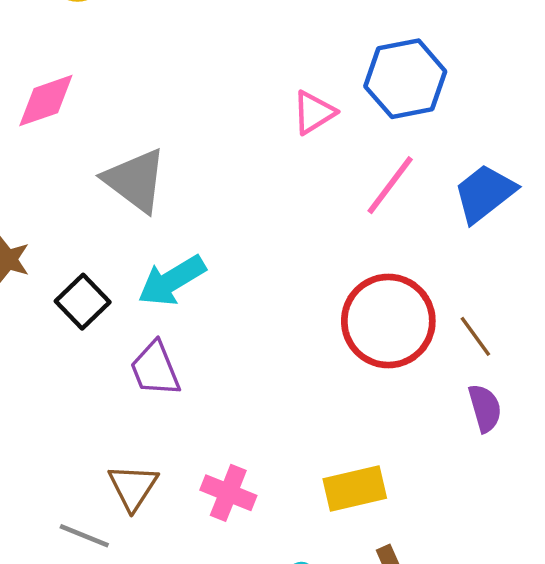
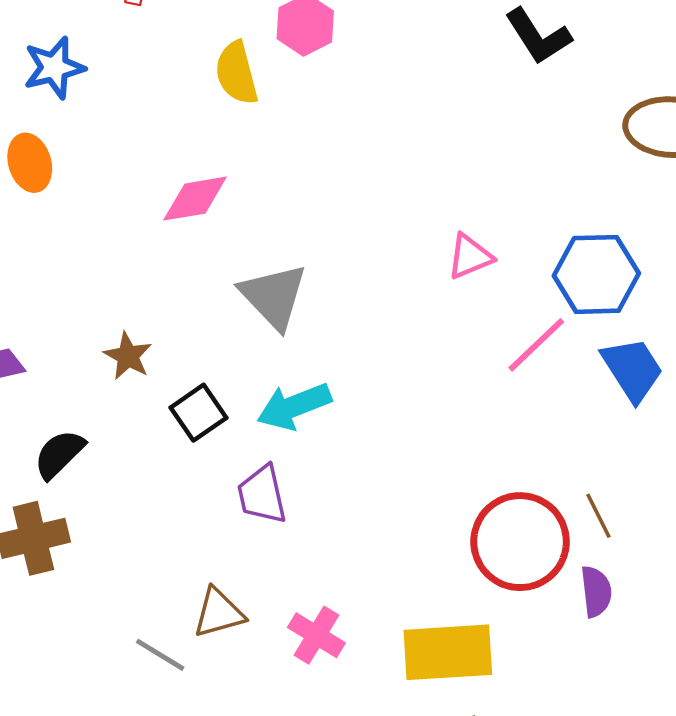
blue hexagon: (405, 79) -> (596, 274), moved
blue trapezoid: (485, 193) -> (633, 369), turned 86
red circle: (388, 321) -> (520, 542), moved
brown triangle: (133, 487) -> (219, 613), turned 32
yellow rectangle: (355, 489) -> (448, 652), size x1.4

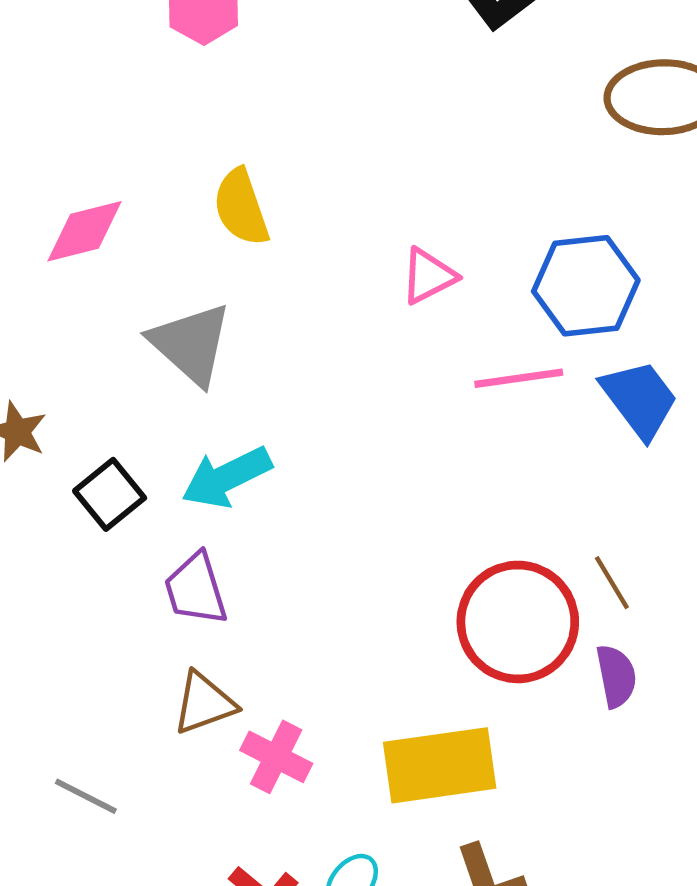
yellow semicircle: (237, 73) -> (241, 207), moved
pink line: (536, 345) -> (519, 378), turned 40
brown triangle: (219, 613) -> (204, 703), moved

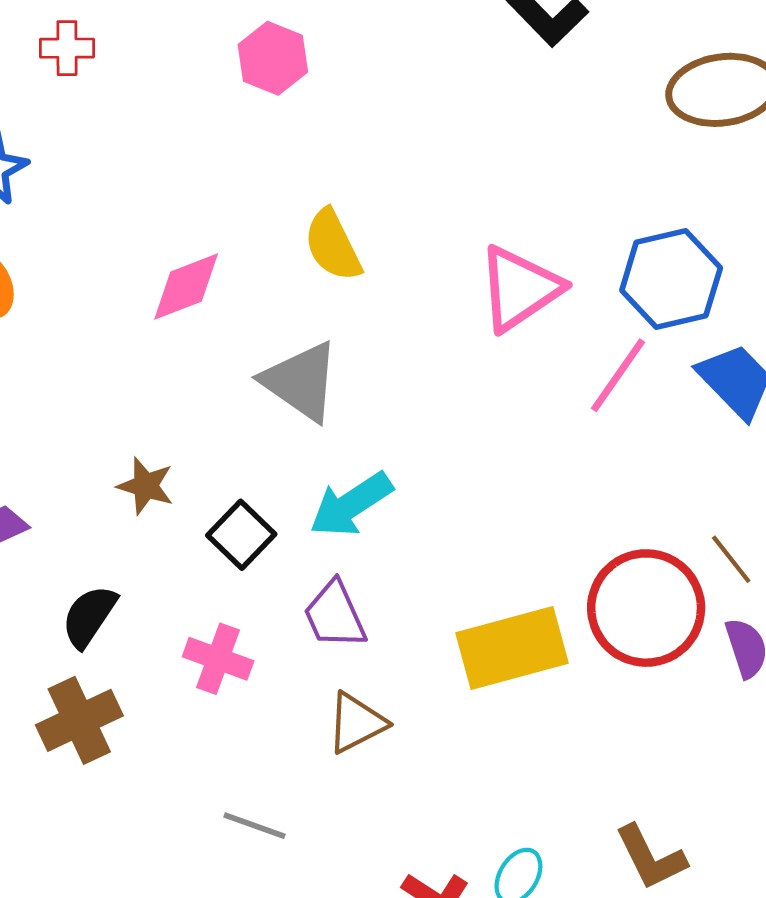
pink triangle: (428, 276) -> (520, 288), size x1.6
pink line: (519, 378) -> (618, 375), turned -40
pink cross: (276, 757) -> (218, 659), moved
yellow rectangle: (440, 765) -> (512, 648), moved

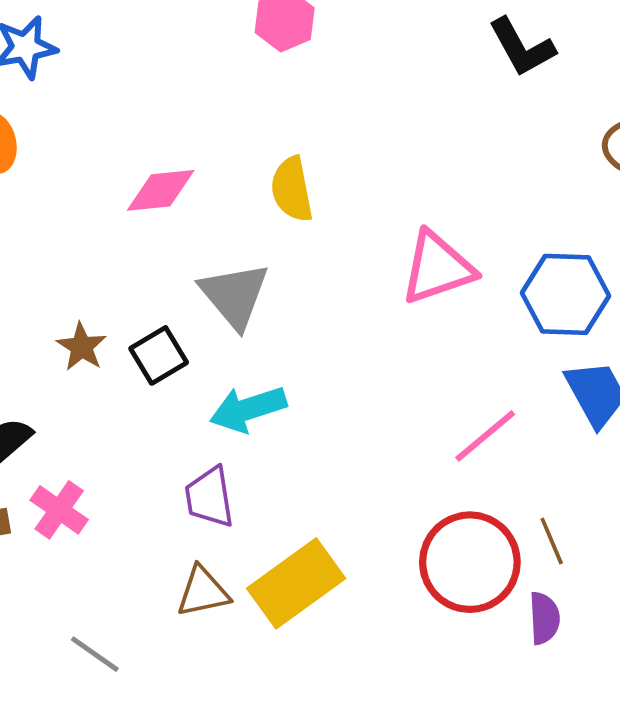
pink line: (618, 375) -> (485, 436), moved
black square: (241, 535) -> (159, 355), moved
yellow rectangle: (512, 648) -> (296, 583), moved, turned -36
pink cross: (218, 659) -> (59, 510), moved

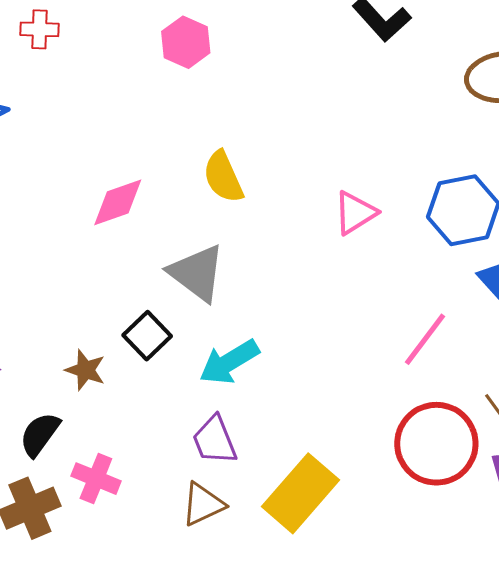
pink triangle: (437, 268) -> (355, 213), size x0.7
brown star: (82, 347) -> (85, 370), moved
brown triangle: (203, 592) -> (203, 504), moved

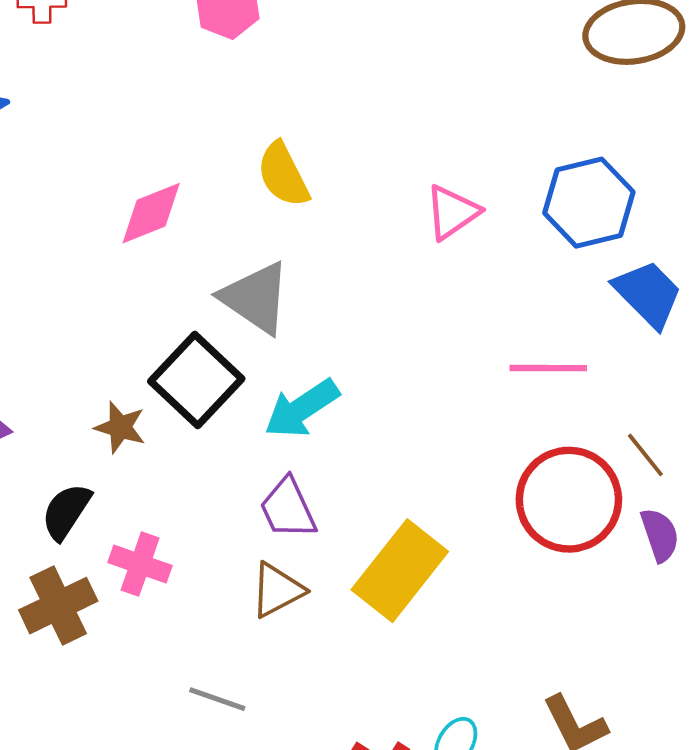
black square: (147, 336) -> (196, 380), size x1.5
pink line: (425, 339) -> (548, 368), turned 56

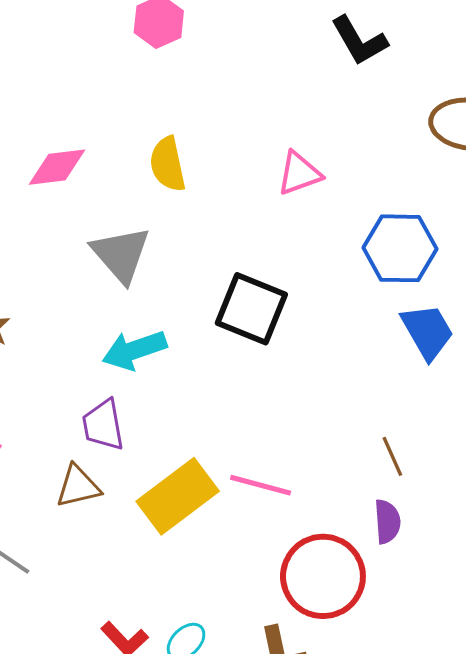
pink triangle: (452, 212) -> (299, 173), moved
pink line: (548, 368) -> (261, 485), moved
black square: (196, 380) -> (251, 309), moved, turned -36
red circle: (569, 500) -> (323, 576), moved

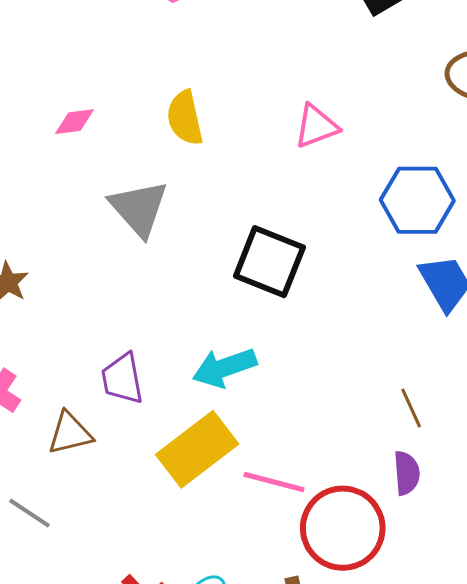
pink diamond: (57, 167) -> (74, 122), size x0.7
cyan arrow: (134, 350) -> (224, 368), moved
pink line: (261, 485) -> (274, 482), moved
brown triangle: (78, 486) -> (70, 433), moved

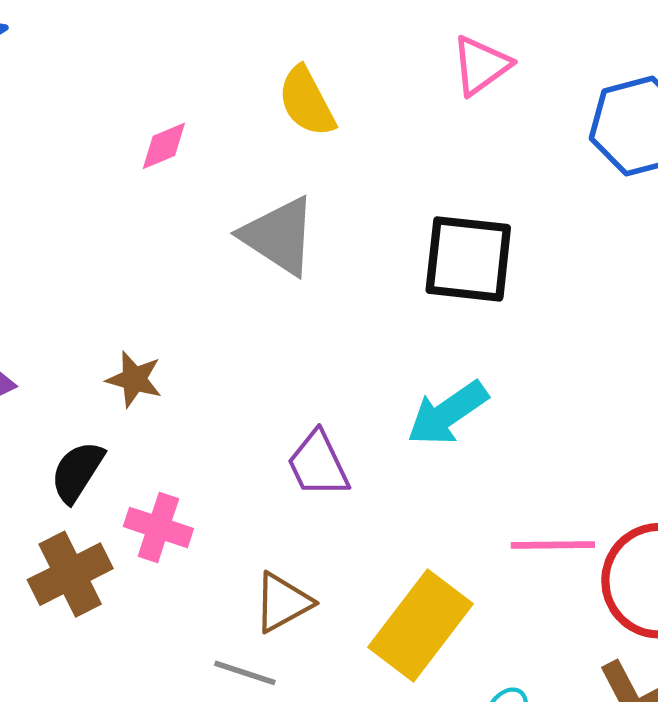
brown triangle: (70, 433) -> (283, 602), moved
yellow rectangle: (197, 449) -> (421, 625), moved

